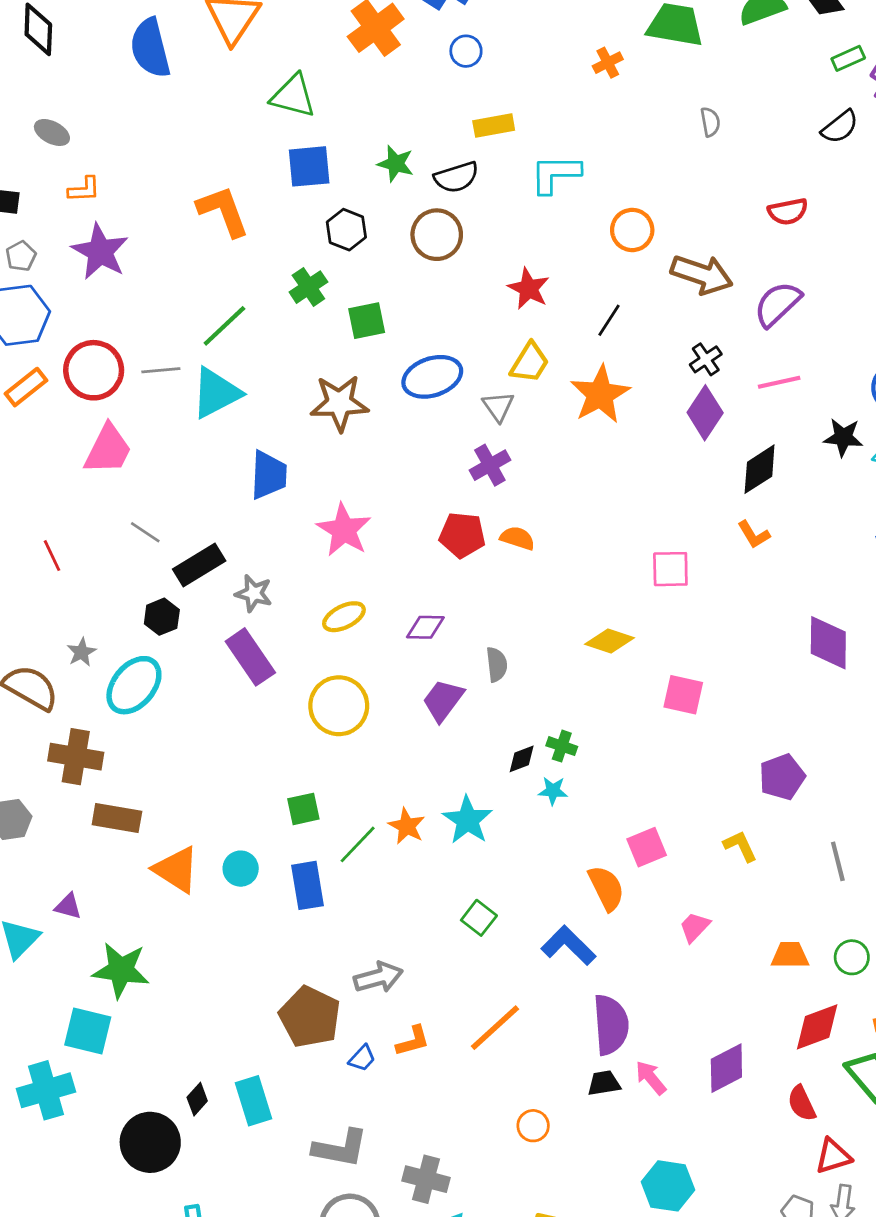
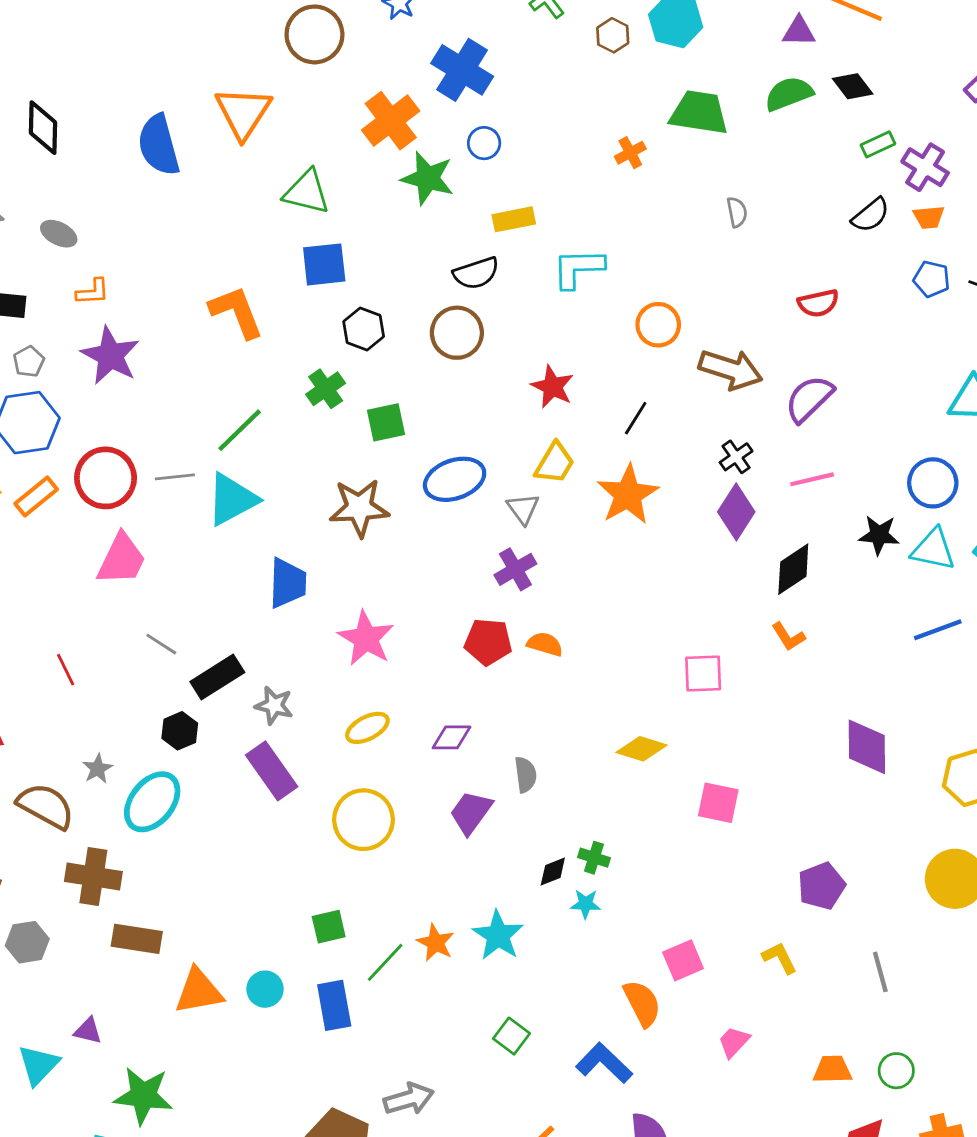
green star: (396, 164) -> (428, 178), moved, size x1.4
orange triangle: (176, 870) -> (199, 991), turned -42

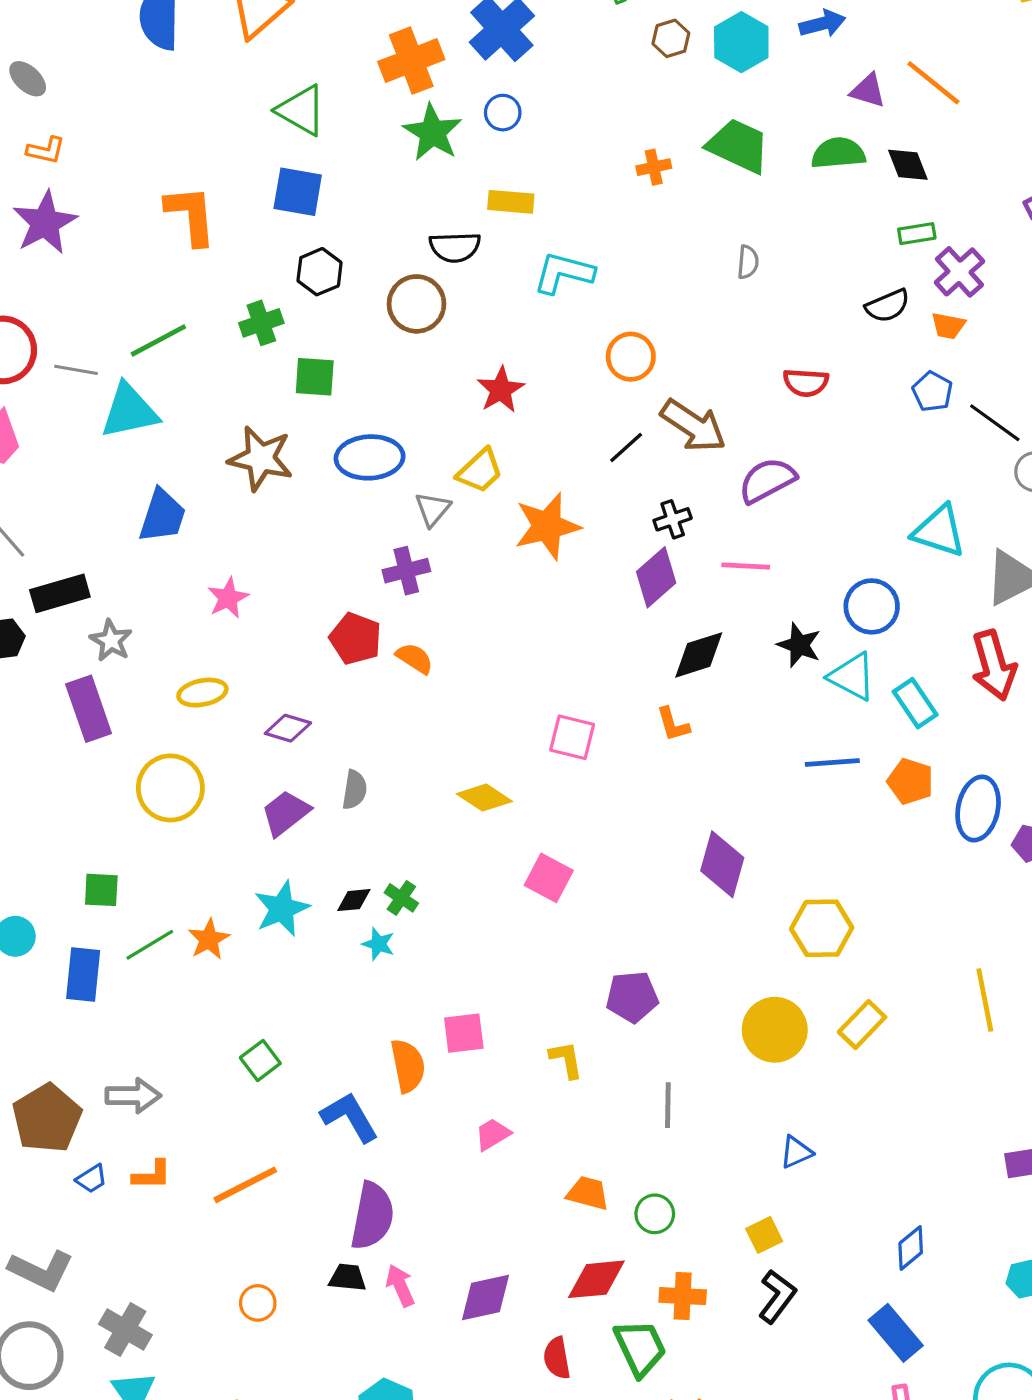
black line: (636, 418) -> (626, 447), moved
pink star: (366, 638) -> (228, 598), size x0.7
cyan star: (498, 935) -> (282, 909), moved

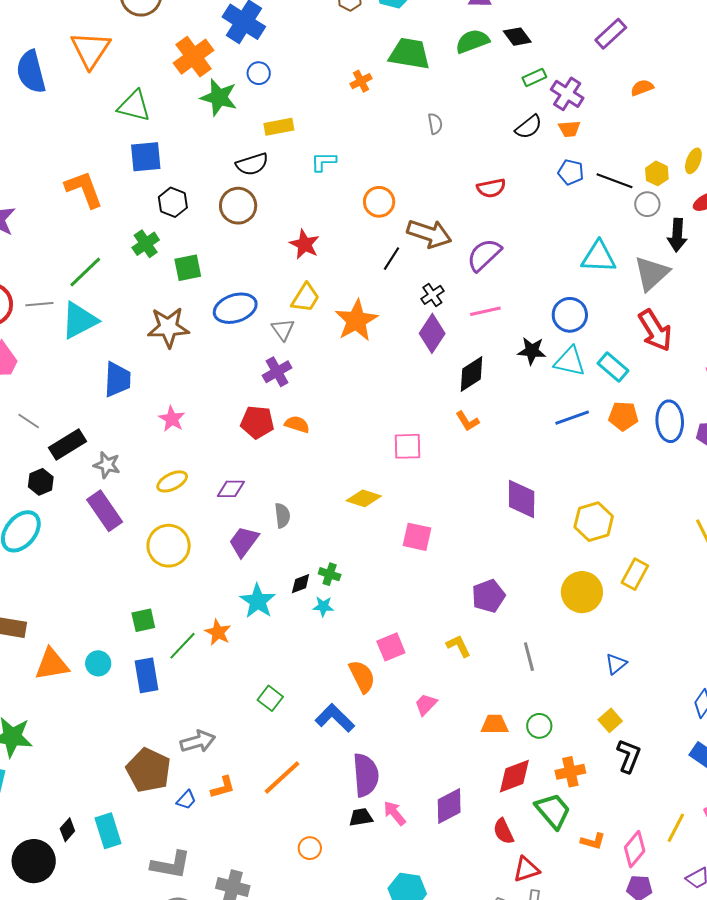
cyan L-shape: (564, 273) -> (323, 162), size x0.7

